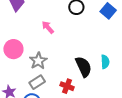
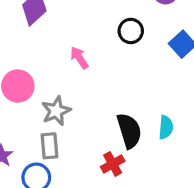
gray rectangle: (37, 82) -> (50, 146), turned -70
red cross: (67, 86) -> (113, 164), moved, turned 32

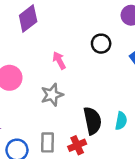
gray star: (56, 111) -> (52, 95), moved
gray rectangle: (50, 146) -> (48, 142), moved

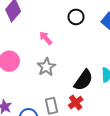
black semicircle: (92, 121) -> (83, 80), turned 60

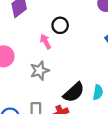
black circle: (76, 17) -> (60, 25), moved

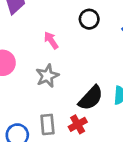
black circle: (60, 25) -> (89, 19), moved

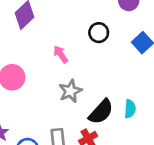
gray star: (47, 76) -> (70, 91), moved

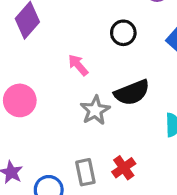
black semicircle: (101, 112) -> (132, 93), moved, turned 32

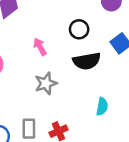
black semicircle: (132, 93) -> (87, 61), moved

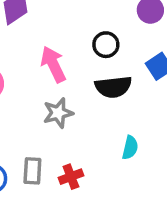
pink arrow: (40, 47) -> (53, 64), size x1.5

